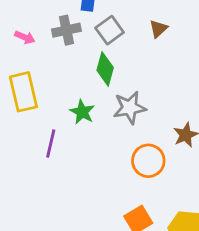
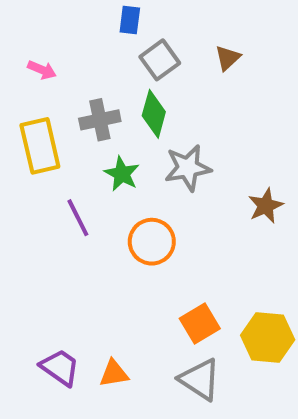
gray cross: (66, 30) -> (100, 120), moved
purple line: (51, 144) -> (78, 218), turned -40
orange circle: (148, 161) -> (152, 242), moved

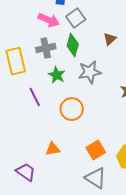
brown triangle: (228, 58) -> (110, 39), moved
pink arrow: (42, 70) -> (49, 20), moved, size x1.5
orange triangle: (114, 373) -> (53, 149), moved

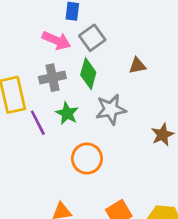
brown triangle: (110, 39) -> (137, 66), turned 32
purple line: (35, 97) -> (38, 123), moved

